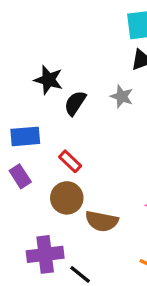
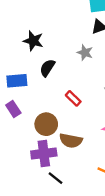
black semicircle: (75, 103) -> (47, 68), moved
red rectangle: (70, 161) -> (73, 98), moved
purple cross: (45, 254) -> (44, 153), moved

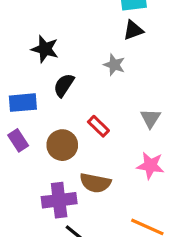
brown circle: (46, 124) -> (62, 145), moved

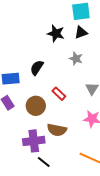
black star: (45, 49) -> (56, 33), moved
gray star: (114, 65) -> (76, 59), moved

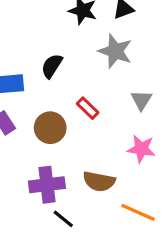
gray star: (76, 59) -> (115, 51), size x1.5
brown semicircle: (57, 130) -> (99, 181), moved

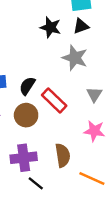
black semicircle: (52, 66) -> (27, 86), moved
red rectangle: (88, 108) -> (54, 100), size x1.5
brown semicircle: (99, 181) -> (63, 155), turned -110

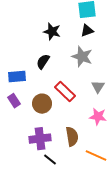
black star: (50, 27) -> (52, 32), moved
black semicircle: (27, 86) -> (43, 62), moved

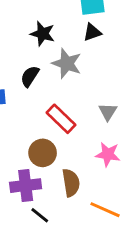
gray star: (82, 57) -> (67, 64), moved
brown circle: (42, 104) -> (43, 153), moved

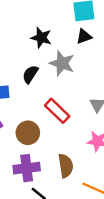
brown circle: (43, 153) -> (28, 133), moved

